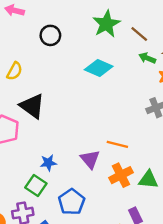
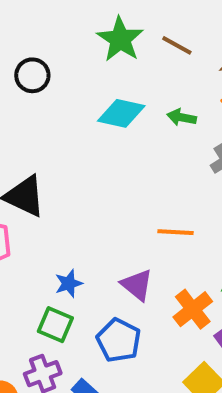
green arrow: (147, 58) -> (182, 117), moved
purple triangle: (90, 159) -> (137, 285), moved
orange cross: (121, 175) -> (193, 309), moved

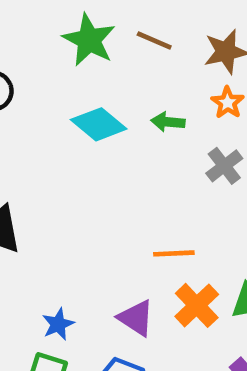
cyan diamond: (121, 113) -> (99, 124), turned 33
orange cross: (193, 309) -> (197, 305), moved

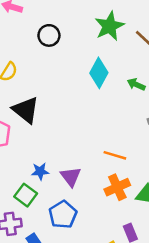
cyan diamond: (99, 124) -> (99, 73), turned 60
purple triangle: (136, 318) -> (71, 177), moved

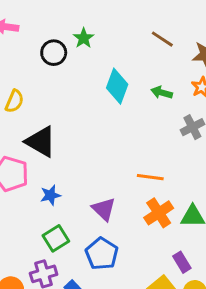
green star: (109, 26) -> (84, 38), moved, size x0.6
blue star: (40, 171) -> (50, 195), moved
green square: (26, 195) -> (56, 238), turned 30

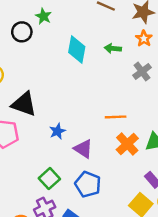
blue star: (50, 195) -> (57, 131), moved

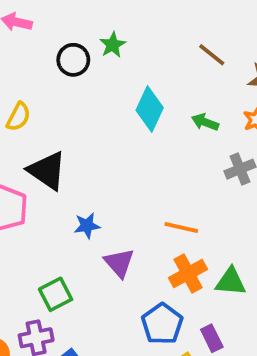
blue pentagon: (88, 184) -> (162, 324), moved

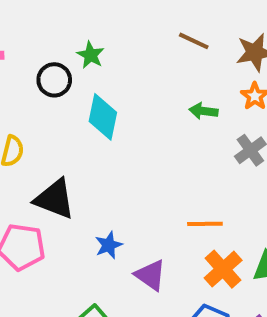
cyan diamond: (150, 109) -> (103, 117), moved

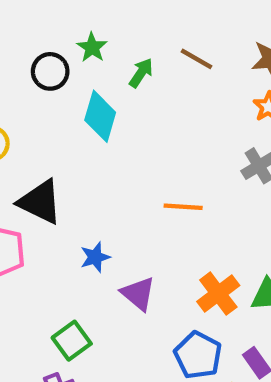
brown line: (194, 41) -> (197, 59), moved
green arrow: (203, 111) -> (141, 73), moved, turned 112
orange line: (205, 224) -> (183, 207), moved

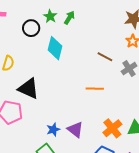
brown line: (197, 59) -> (105, 57), moved
green arrow: (141, 73) -> (69, 18), moved
blue star: (95, 257) -> (53, 130), moved

